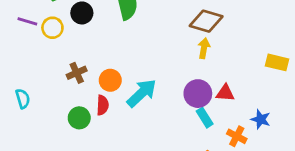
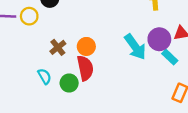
cyan arrow: (142, 93) -> (135, 47), moved, turned 112
cyan semicircle: (23, 99) -> (45, 76), moved
red semicircle: (103, 105) -> (85, 68), size x1.5

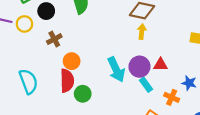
brown cross: (58, 47) -> (54, 39), moved
cyan semicircle: (45, 76) -> (28, 81), size x1.6
green circle: (69, 83) -> (83, 94), moved

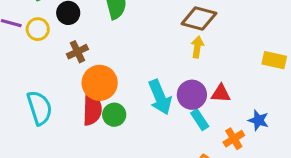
orange circle: (72, 61) -> (100, 83), size x1.5
green circle: (83, 94) -> (114, 115), moved
orange cross: (172, 97) -> (234, 139), turned 32

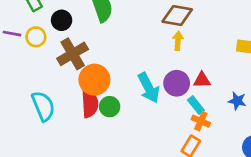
brown cross: (77, 52) -> (73, 54), size x1.6
cyan rectangle: (200, 120) -> (196, 105), moved
orange cross: (234, 139) -> (201, 121), moved, turned -30

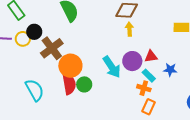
black circle: (62, 20) -> (34, 32), moved
blue star: (237, 101) -> (170, 70), moved
orange cross: (201, 121) -> (144, 88), moved

